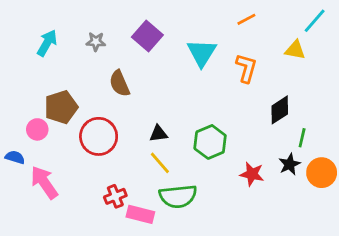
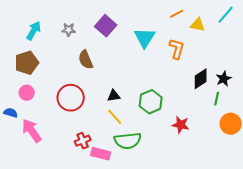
yellow triangle: (295, 50) -> (198, 25), moved
brown pentagon: (61, 107) -> (27, 63), moved
black star: (290, 164) -> (224, 79), moved

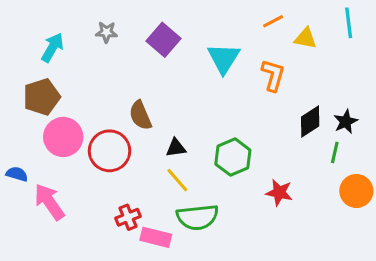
cyan line: (226, 15) -> (349, 23), turned -48
gray star: (69, 30) -> (106, 32), moved
brown semicircle: (86, 60) -> (140, 115), moved
pink circle: (27, 93) -> (63, 137), moved, size x1.6

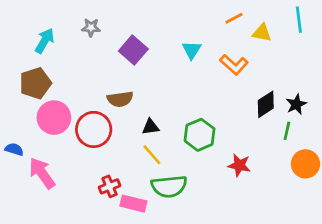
purple square: (163, 40) -> (133, 50), moved
cyan triangle: (224, 58) -> (192, 50), size x0.7
orange L-shape: (273, 75) -> (234, 65), turned 116
brown semicircle: (140, 115) -> (120, 99), turned -75

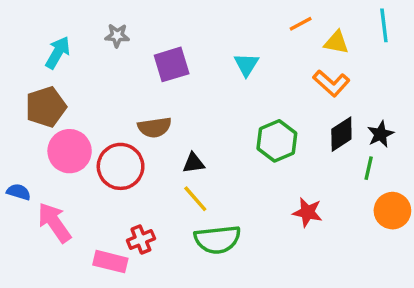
purple square: (133, 50) -> (172, 64), turned 32
orange L-shape: (234, 65) -> (331, 83), moved
green hexagon: (200, 135) -> (277, 141), moved
pink rectangle: (133, 204) -> (110, 262), moved

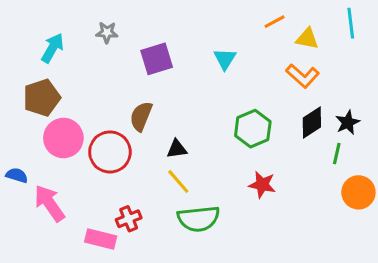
brown semicircle: (155, 127) -> (141, 116), turned 120
red star: (307, 212) -> (262, 185), moved

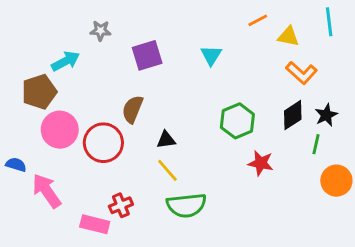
cyan arrow: (53, 48) -> (66, 61), moved, turned 32
orange L-shape: (303, 76) -> (301, 73), moved
red star: (262, 185) -> (261, 163), moved

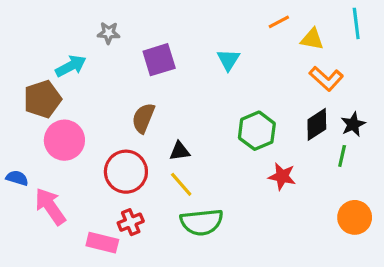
red circle: (103, 143) -> (126, 172), moved
orange circle: (336, 181) -> (355, 217), moved

